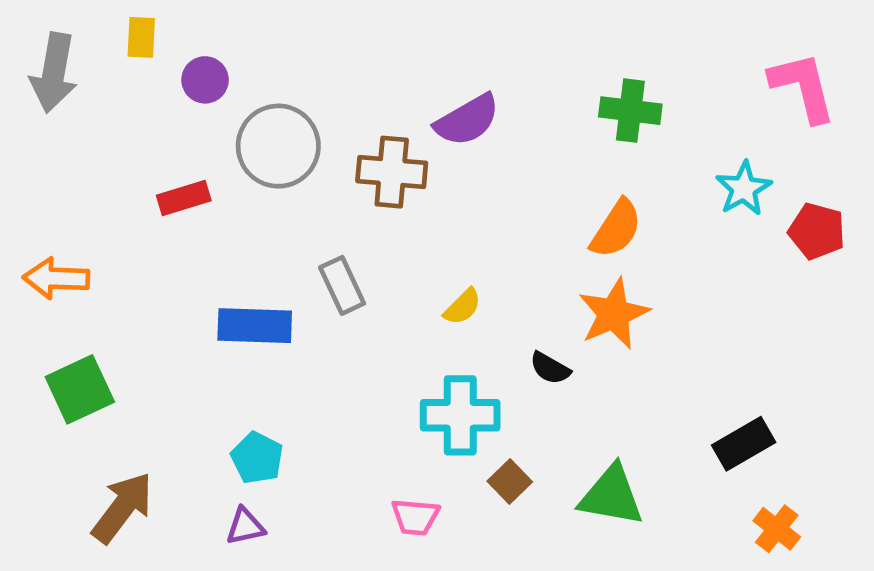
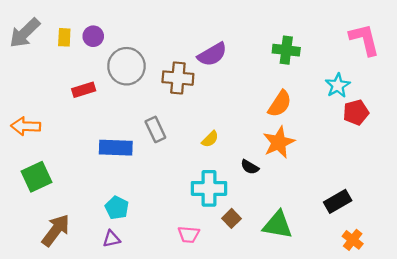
yellow rectangle: (141, 37) -> (64, 37), moved
gray arrow: (54, 73) -> (25, 33), turned 36
red pentagon: (817, 231) -> (356, 112), moved, turned -30

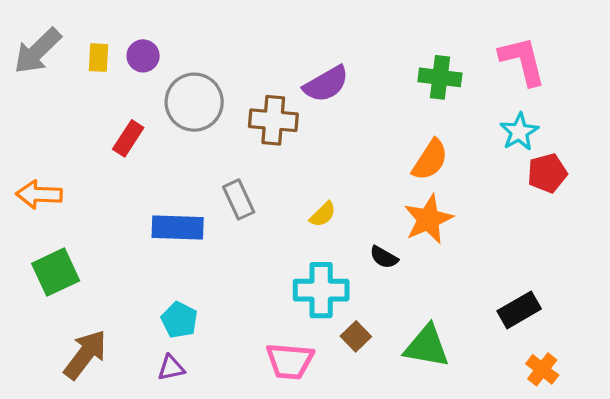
pink L-shape: (364, 39) -> (522, 61), moved
red rectangle: (84, 90) -> (128, 138), turned -40
pink trapezoid: (189, 235) -> (290, 361), size x1.4

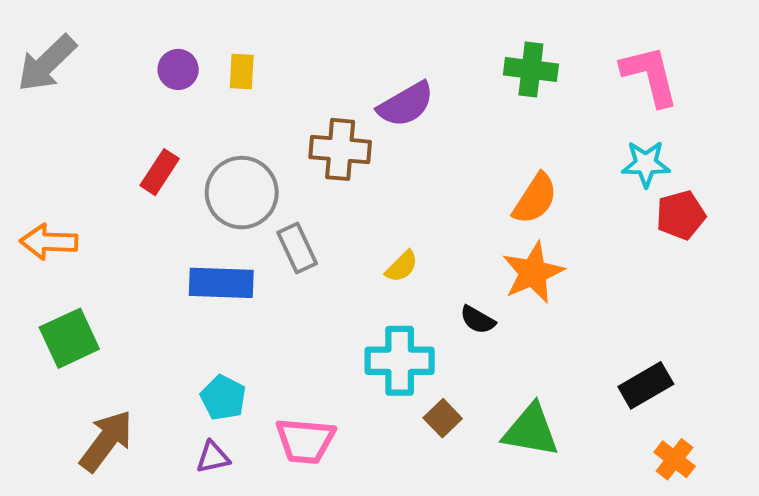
yellow rectangle: (98, 58) -> (242, 72), moved
green cross: (440, 77) -> (531, 69), moved
gray circle: (194, 102) -> (242, 193), moved
cyan star: (519, 132) -> (646, 164), turned 30
pink trapezoid: (290, 361) -> (305, 441), moved

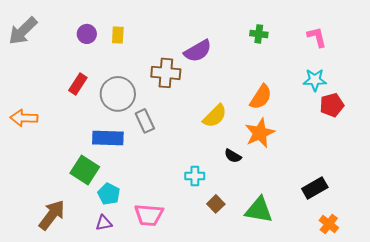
green cross: (531, 69) -> (259, 34), size x0.7
pink L-shape: (650, 76) -> (317, 37), size x0.7
yellow semicircle: (402, 266) -> (215, 116), moved, size x1.5
green square: (69, 338) -> (85, 170), moved, turned -32
cyan cross: (400, 361) -> (195, 176), size x0.6

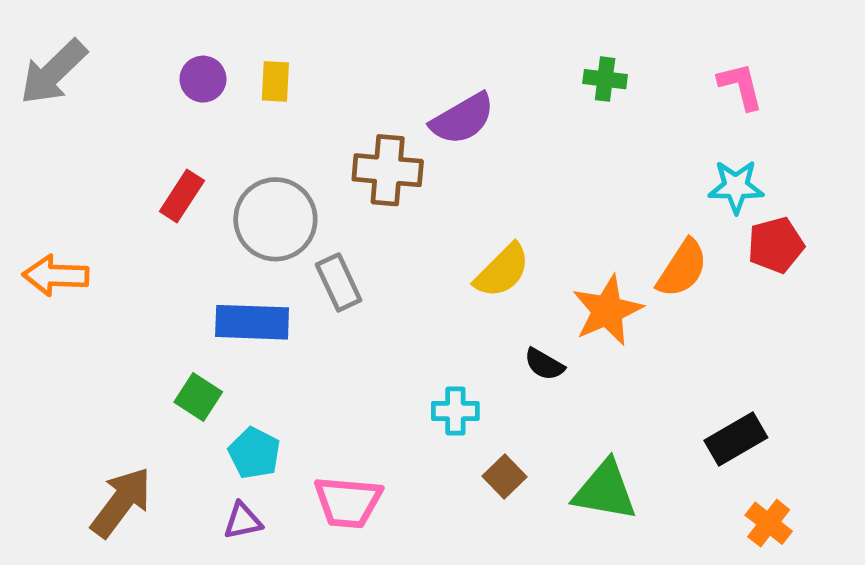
orange semicircle: (261, 97) -> (682, 268), moved
green square: (85, 170) -> (198, 397), size x0.7

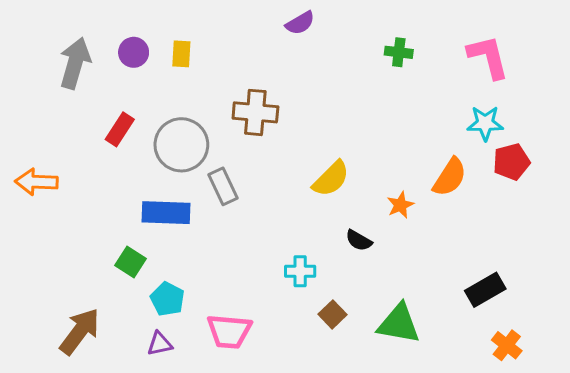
gray arrow: (53, 72) -> (75, 63), moved, turned 150
pink L-shape: (741, 86) -> (488, 57), size x1.4
purple semicircle: (462, 119) -> (300, 23), moved, size x0.7
orange star: (607, 310) -> (400, 205), size x0.6

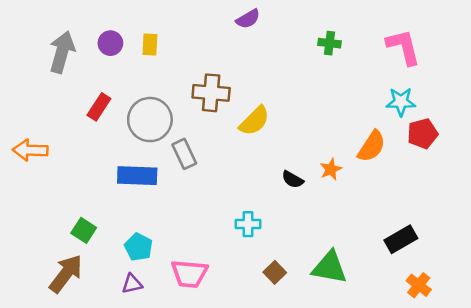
yellow semicircle: (331, 179) -> (254, 121), moved
black semicircle: (359, 240) -> (293, 179), moved
green square: (130, 262) -> (84, 230), moved
brown square: (333, 314) -> (275, 272), moved

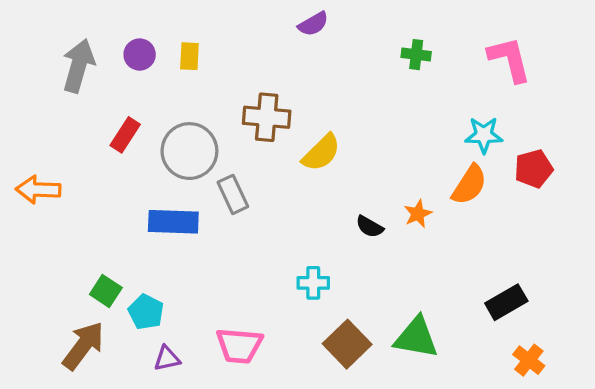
cyan star: (401, 102) -> (484, 135), moved
cyan pentagon: (138, 247) -> (146, 312), moved
brown square: (275, 272) -> (347, 344), size x1.6

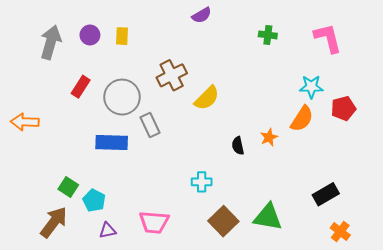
brown cross: (267, 117) -> (172, 75), turned -32
black semicircle: (370, 227) -> (238, 146), turned 48

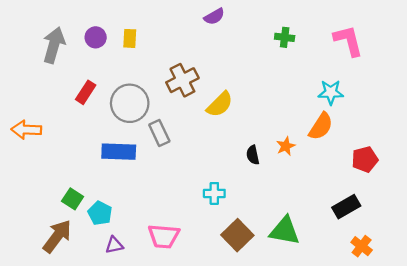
red pentagon: (343, 108) -> (365, 159), moved

